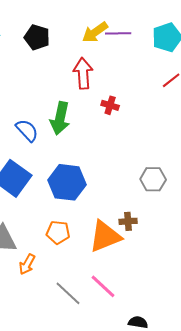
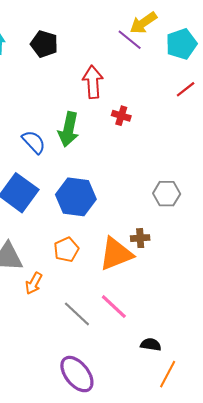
yellow arrow: (95, 32) -> (143, 23), moved
purple line: (118, 33) -> (130, 40), turned 40
orange pentagon: (58, 232) -> (66, 250), turned -30

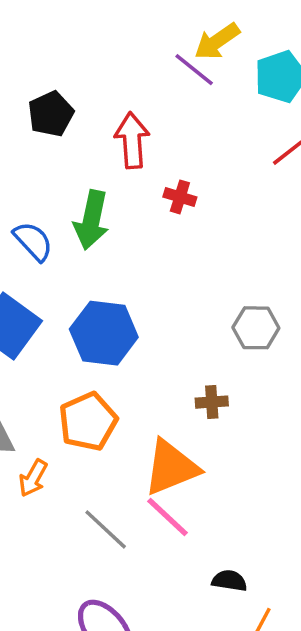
black pentagon: (44, 44) -> (51, 114), moved, turned 30
orange pentagon: (66, 250) -> (88, 422), size x1.4
orange triangle: (116, 254) -> (171, 468), moved

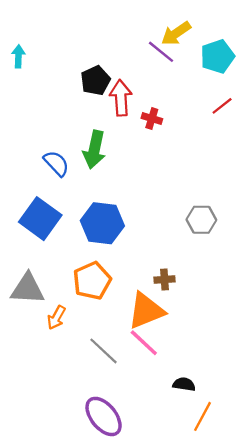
black pentagon: (51, 114) -> (95, 81), moved
red cross: (180, 197) -> (152, 119), moved
brown cross: (212, 402) -> (165, 280), moved

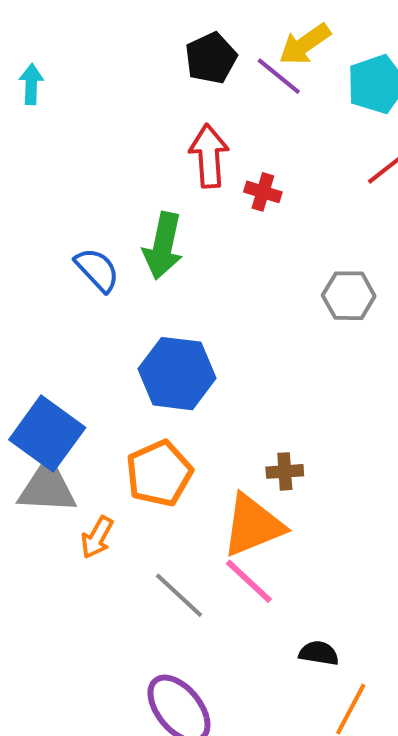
black pentagon: (95, 81) -> (211, 58), moved
blue square: (40, 219) -> (47, 434), moved
gray hexagon: (201, 220) -> (349, 296), moved

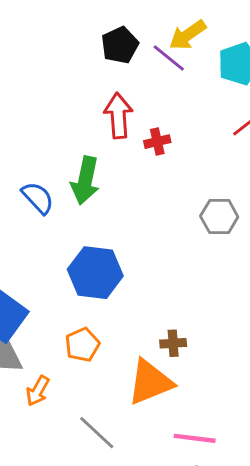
red cross: (263, 192) -> (157, 142), turned -30
orange pentagon: (159, 473) -> (82, 345), size x0.7
pink line: (249, 581) -> (195, 438), moved, turned -36

